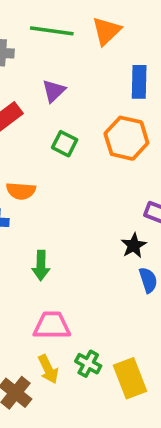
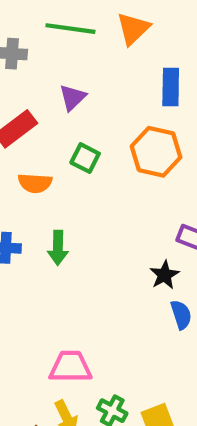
orange semicircle: (21, 191) -> (35, 183), moved
green arrow: (41, 265) -> (58, 248), moved

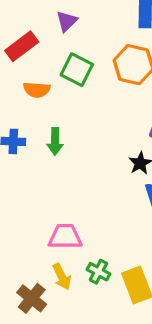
green square: (85, 158) -> (77, 70), size x1.4

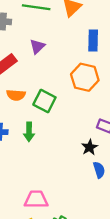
green square: (77, 70) -> (44, 101), moved

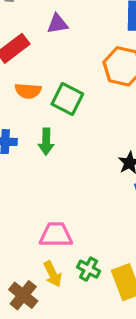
purple triangle: (37, 46) -> (58, 24), turned 35

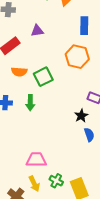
green square: (67, 99) -> (43, 77), turned 36

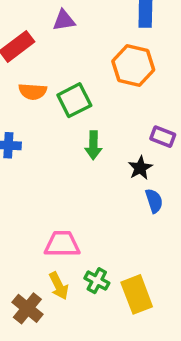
green arrow: (30, 103) -> (93, 145), moved

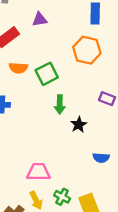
black star: (140, 168) -> (79, 125), moved
blue semicircle: (154, 201) -> (101, 158), moved, turned 112

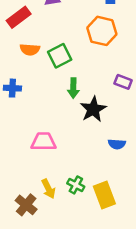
black star: (79, 125) -> (93, 109), size x1.5
pink trapezoid: (38, 172) -> (43, 142), moved

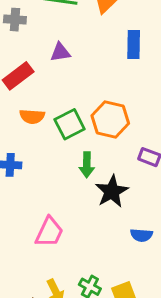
orange hexagon: (102, 31) -> (110, 120), moved
pink trapezoid: (43, 142) -> (49, 232), turned 115

